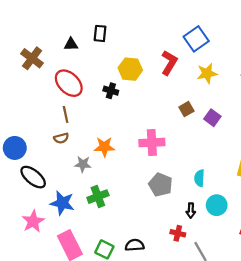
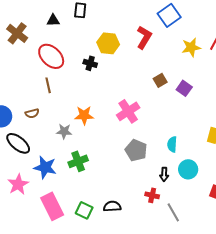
yellow star: (207, 73) -> (191, 47), moved
brown semicircle: (61, 138) -> (32, 113), moved
pink cross: (152, 143) -> (128, 111), turned -30

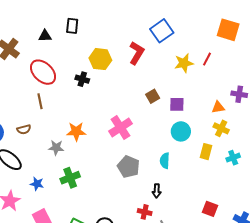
purple square: (184, 88) -> (177, 104), turned -35
blue star: (45, 167) -> (37, 184), size x0.6
cyan circle: (188, 169) -> (181, 131), moved

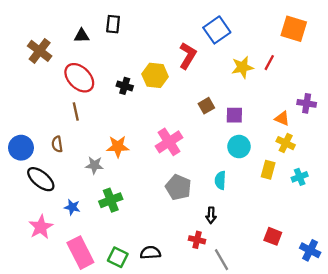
yellow hexagon: (100, 59) -> (155, 75), moved
orange triangle: (218, 107) -> (282, 119), turned 32
brown semicircle: (24, 129) -> (57, 144), turned 96

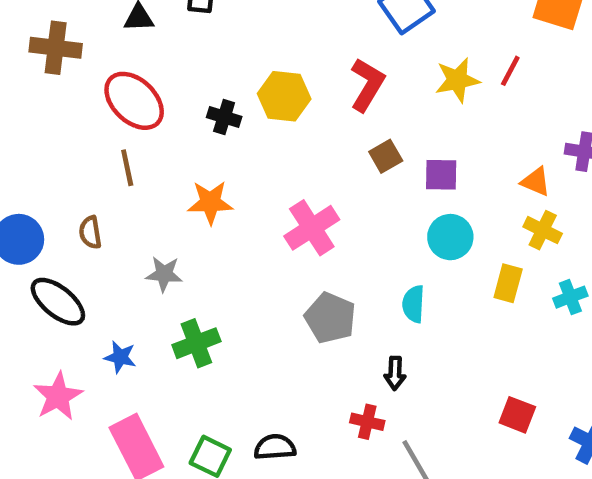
brown cross: (40, 51) -> (56, 48), turned -30
red L-shape: (188, 56) -> (367, 85), moved
orange star: (118, 147) -> (210, 202), moved

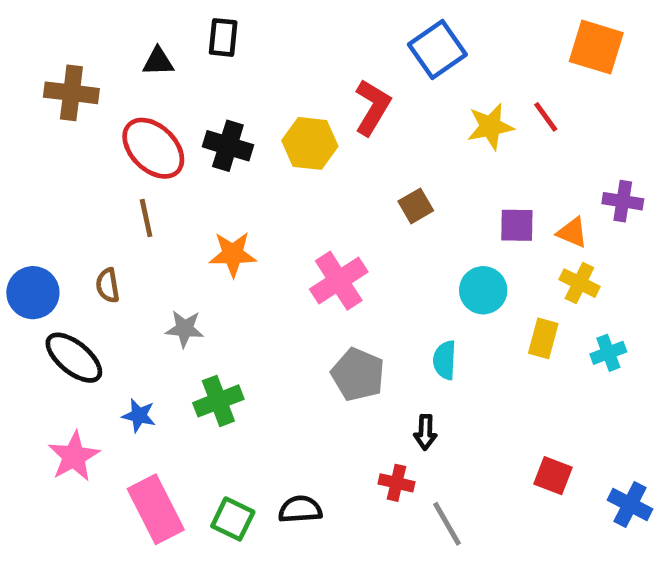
red line: (510, 71) -> (546, 117), turned -64
red L-shape: (367, 85) -> (372, 107), moved
black cross: (224, 117) -> (228, 146), moved, size x1.4
purple square: (441, 175) -> (517, 225), moved

